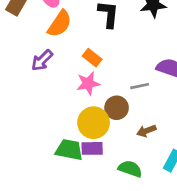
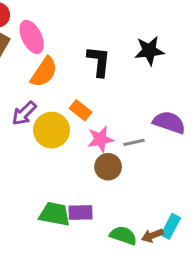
pink star: (88, 83) -> (100, 139), moved
yellow circle: (94, 123) -> (52, 130), moved
brown arrow: (146, 131) -> (152, 235), moved

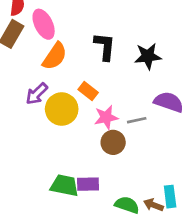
black star: (149, 51) -> (148, 56), moved
cyan rectangle: (171, 226) -> (170, 197), turned -35
brown arrow: (152, 235) -> (153, 205), turned 42

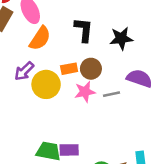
orange rectangle: (88, 91) -> (69, 69), turned -49
brown circle: (113, 142) -> (91, 69), moved

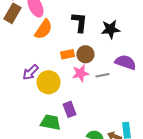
purple arrow: (24, 71) -> (30, 72), moved
yellow circle: (46, 84) -> (48, 82), moved
purple rectangle: (69, 150) -> (69, 109), moved, turned 70

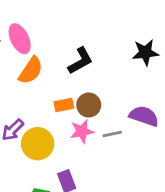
black L-shape: (79, 22) -> (80, 61), turned 55
black star: (110, 29) -> (145, 53), moved

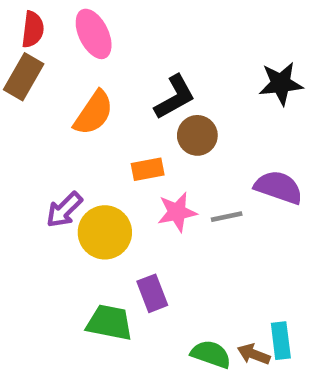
pink ellipse: (20, 39) -> (94, 34), moved
brown circle: (89, 105) -> (197, 135), moved

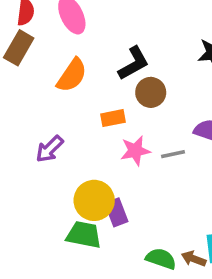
yellow circle: (105, 232) -> (94, 200), moved

